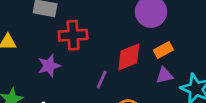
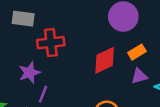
purple line: (102, 79) -> (43, 94), moved

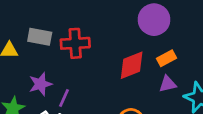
gray rectangle: (23, 19) -> (40, 37), moved
purple star: (30, 73) -> (40, 84), moved

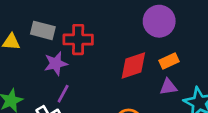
purple star: (40, 84) -> (56, 63), moved

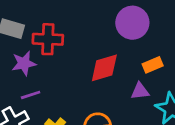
orange rectangle: (169, 61) -> (153, 65), moved
purple line: (63, 94) -> (31, 95), turned 42

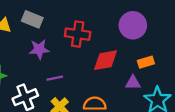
red cross: (48, 39) -> (78, 34), moved
purple line: (31, 95) -> (55, 78), moved

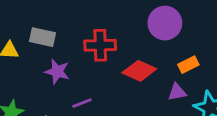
purple star: (39, 49) -> (57, 72), turned 30
red diamond: (106, 60) -> (139, 71), turned 44

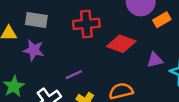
orange rectangle: (188, 65) -> (162, 20), moved
purple star: (57, 72) -> (34, 50), moved

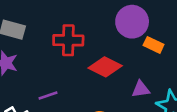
orange rectangle: (162, 20) -> (154, 45), turned 49

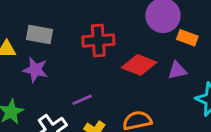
purple triangle: (141, 89) -> (177, 70), moved

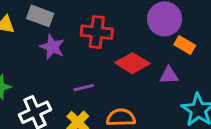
purple star: (35, 70) -> (52, 47), moved
purple line: (82, 100) -> (84, 88), moved

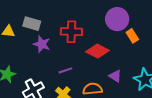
orange rectangle: (185, 45) -> (132, 36), turned 32
purple triangle: (169, 75) -> (115, 76), moved, turned 40

